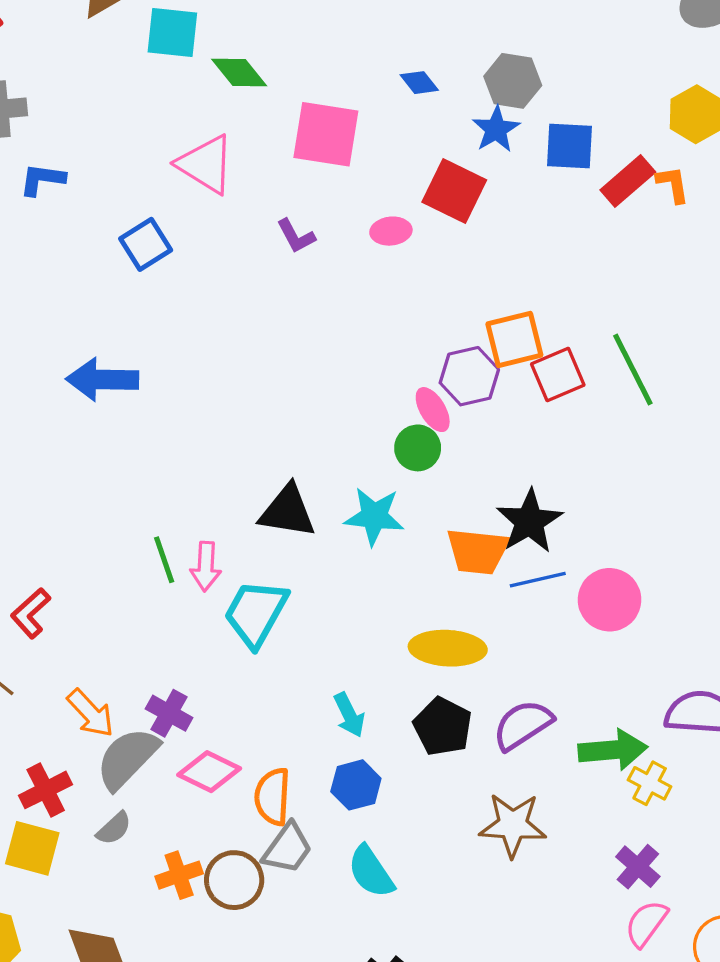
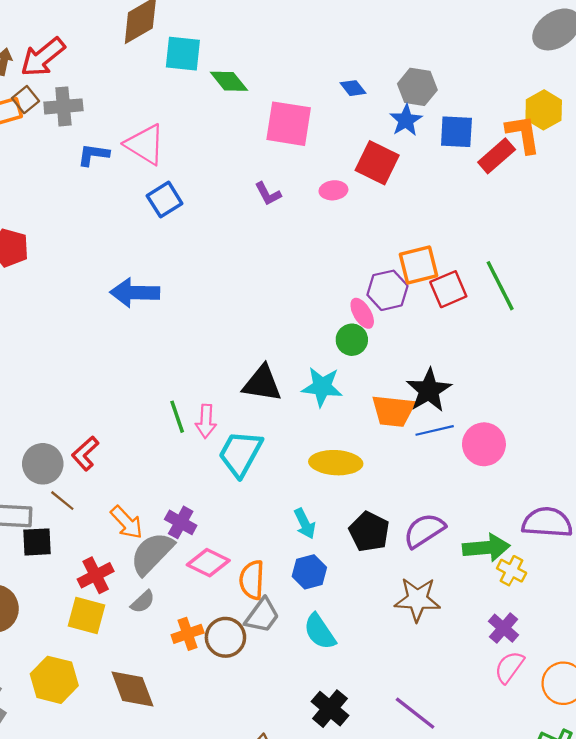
pink triangle: (206, 164) -> (145, 144), moved
orange L-shape: (673, 184) -> (523, 134), moved, size x1.5
yellow ellipse: (448, 648) -> (336, 463), moved

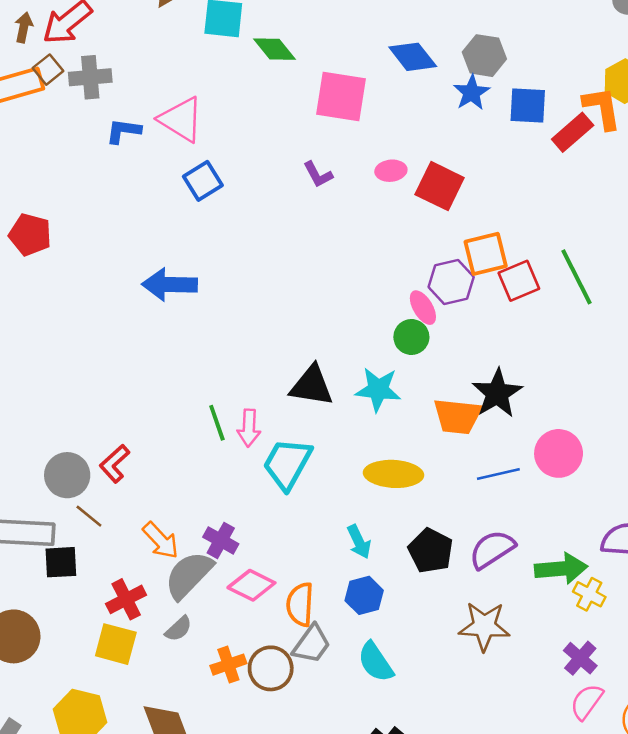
blue diamond: (353, 88) -> (413, 57), size x1.6
red square: (377, 163) -> (440, 186), moved
blue line: (435, 430) -> (498, 474), moved

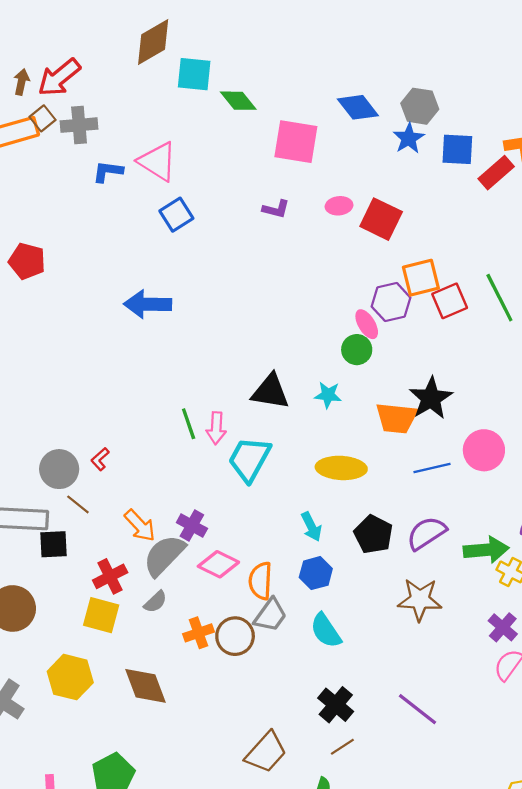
purple L-shape: (318, 175) -> (276, 209), turned -48
cyan star: (378, 389) -> (328, 395), size x0.7
red L-shape: (115, 464) -> (100, 459), size x0.7

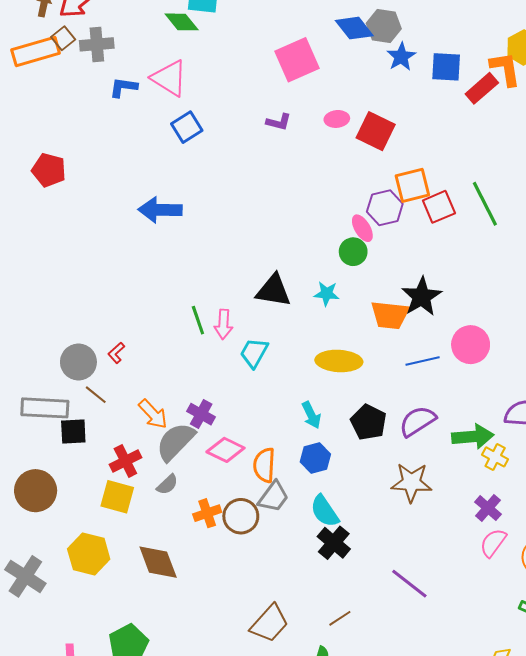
green diamond: (238, 101) -> (182, 22), moved
gray hexagon: (420, 106) -> (384, 26), moved
pink square: (296, 142) -> (297, 60), turned -33
cyan trapezoid: (249, 459) -> (254, 353), size x0.7
black cross: (336, 705) -> (334, 543), moved

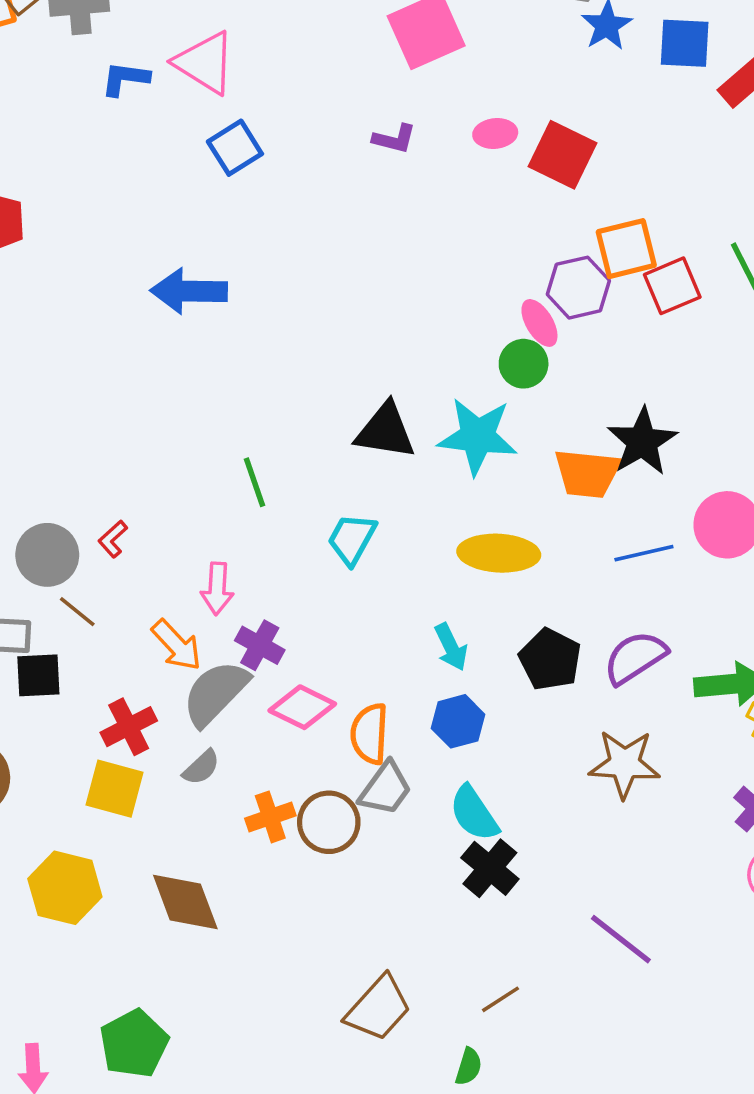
cyan star: (327, 294) -> (477, 436), size x1.8
pink arrow: (223, 324) -> (217, 589), moved

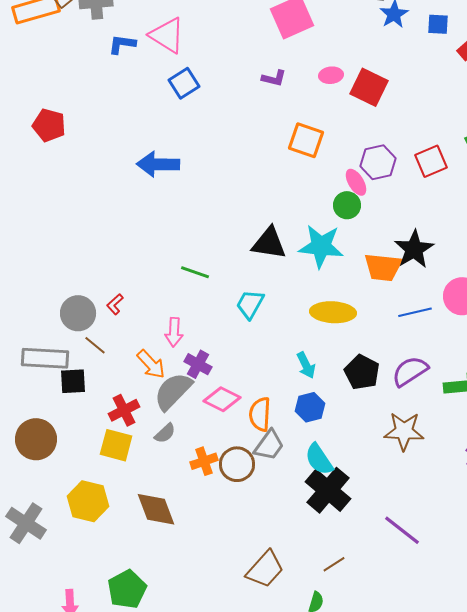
blue square: (685, 43) -> (438, 24), size x0.7
orange square: (626, 249) -> (306, 140), moved, turned 33
green line: (254, 482) -> (195, 272), turned -52
black cross: (490, 868) -> (328, 490), size x1.4

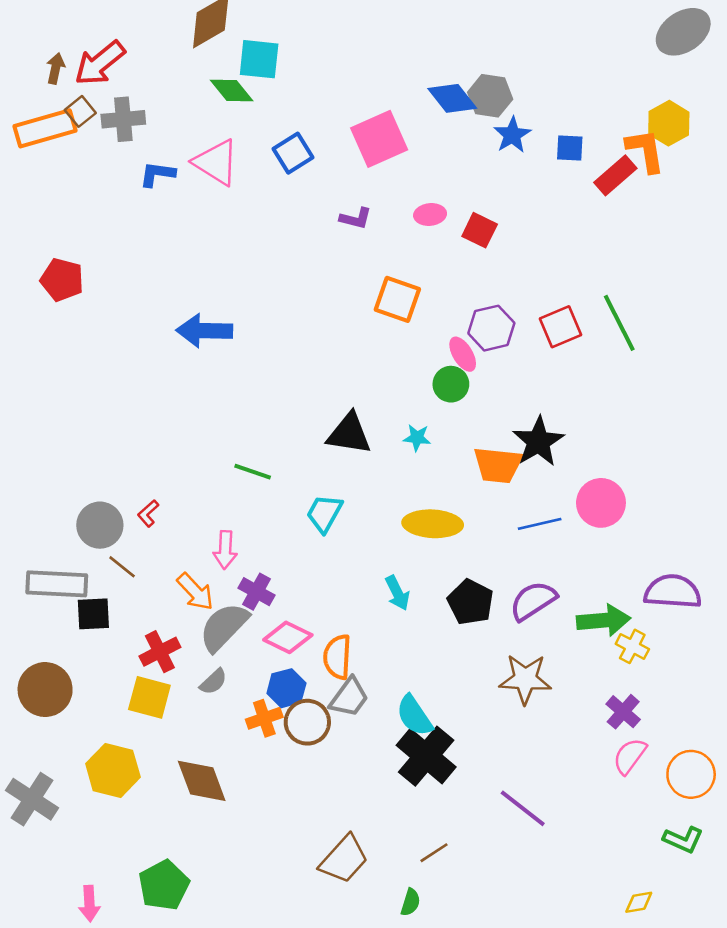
blue square: (184, 83) -> (293, 153), moved
red square: (369, 87) -> (480, 230), size x0.7
cyan star: (321, 246) -> (417, 438), size x0.5
blue hexagon: (310, 407) -> (286, 688), moved

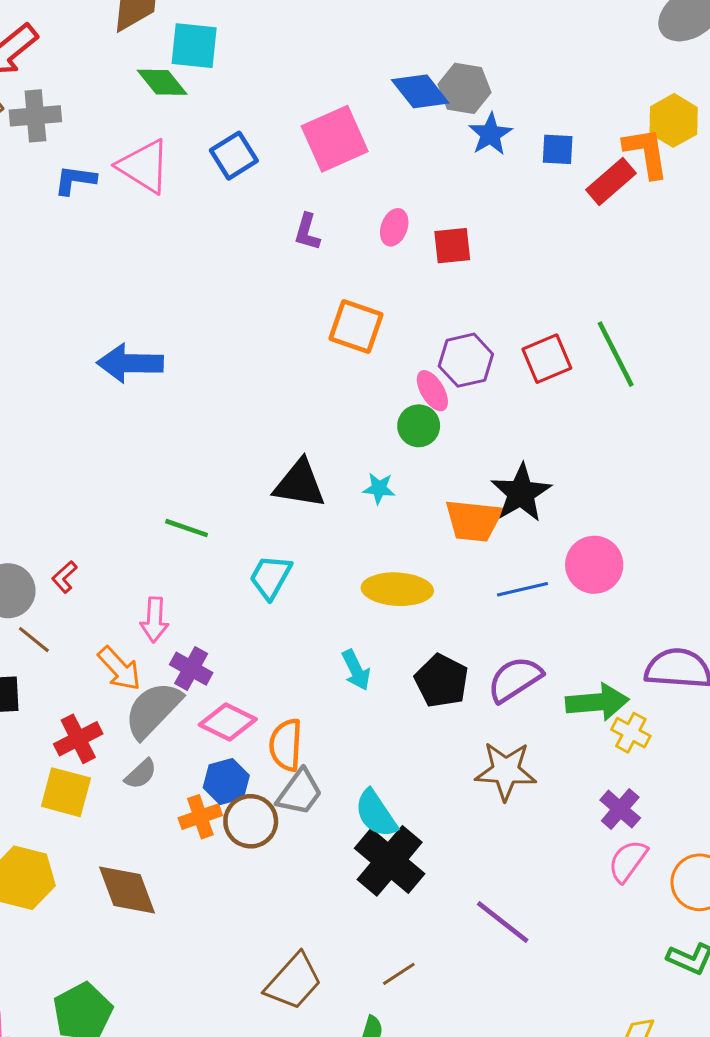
pink ellipse: (430, 215) -> (394, 227), turned -64
purple L-shape: (356, 218) -> (307, 232), turned 92
red square: (480, 230) -> (452, 246), turned -32

